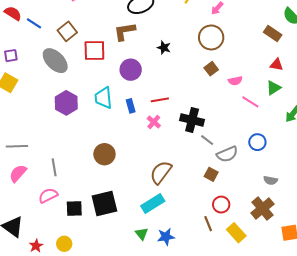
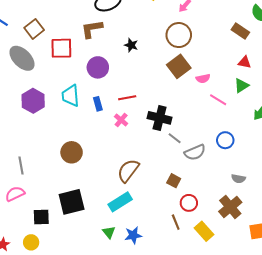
brown square: (211, 69) -> (179, 66), size x1.6
brown square: (211, 174) -> (174, 181), moved
black square: (74, 209) -> (41, 217), moved

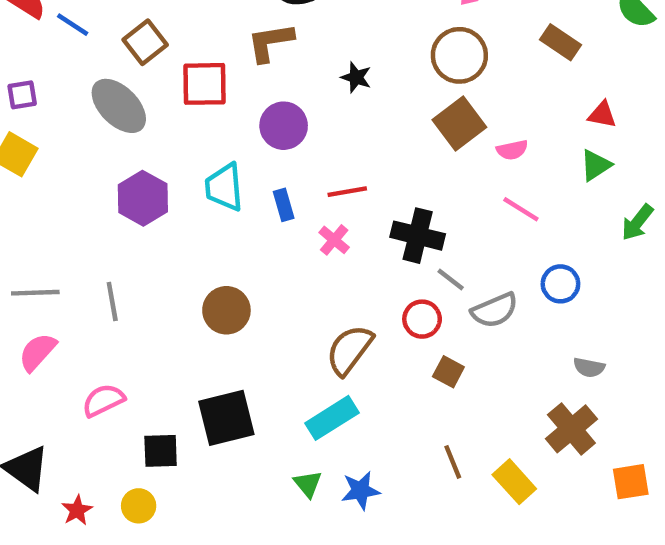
brown rectangle: (240, 31) -> (560, 42), moved
pink line: (218, 100) -> (521, 209), moved
gray line: (21, 165) -> (112, 301), moved
red circle: (189, 203) -> (422, 319), moved

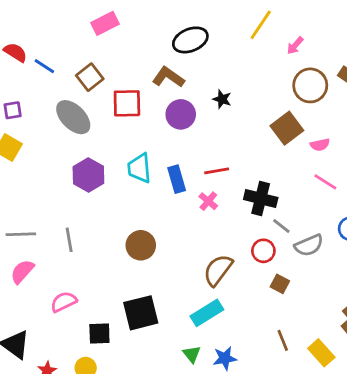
brown L-shape: (270, 42) -> (168, 77), turned 44
brown circle: (459, 55) -> (310, 85), moved
purple circle: (284, 126) -> (181, 114), moved
blue rectangle: (284, 205) -> (177, 179), size x1.4

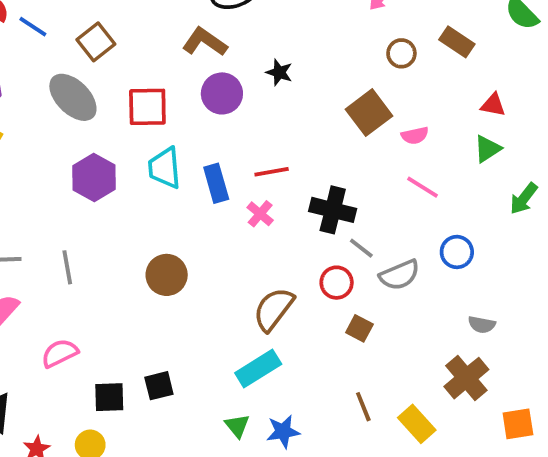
brown circle: (310, 85) -> (401, 53), size x0.6
red square: (127, 103) -> (147, 107), moved
black square: (141, 313) -> (159, 386), moved, size x0.6

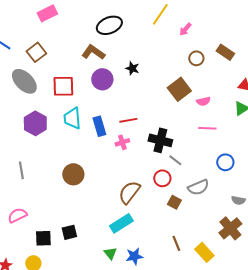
pink line: (422, 187) -> (207, 128), turned -30
pink cross: (260, 214) -> (122, 142), turned 32
gray semicircle: (400, 275) -> (198, 187), moved

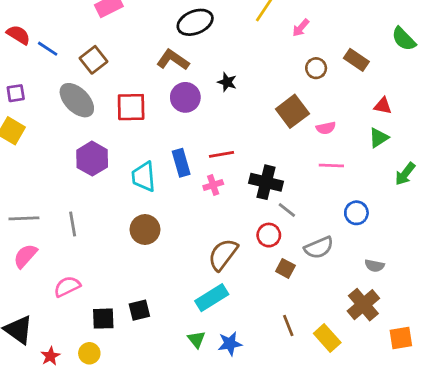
cyan trapezoid: (72, 118) -> (144, 177), moved

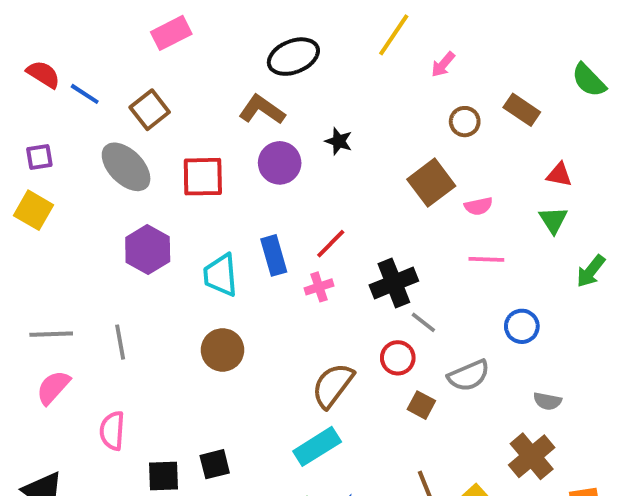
green triangle: (379, 138) -> (553, 220), turned -30
red line: (221, 154) -> (331, 244), turned -35
black cross: (266, 182) -> (394, 283), turned -36
pink semicircle: (67, 287) -> (112, 431), turned -60

